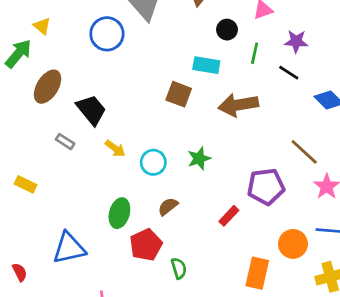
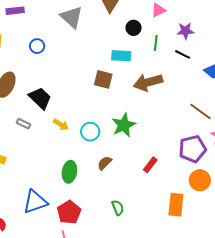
blue circle: (107, 34) -> (37, 46), moved, size x0.6
green star: (199, 158) -> (124, 125), size x1.4
purple pentagon: (266, 187) -> (192, 149), moved
red pentagon: (146, 245) -> (69, 212), moved

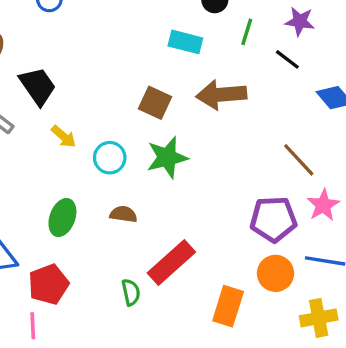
brown square: (103, 79) -> (155, 103), moved
brown semicircle: (105, 163) -> (123, 214), turned 42
red rectangle: (150, 165) -> (171, 262), moved, size x1.8

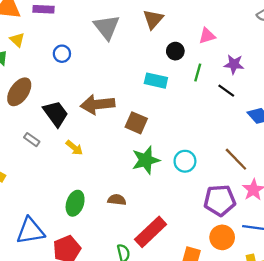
brown arrow: (221, 95) -> (98, 104), moved
cyan circle: (110, 158) -> (185, 161), moved

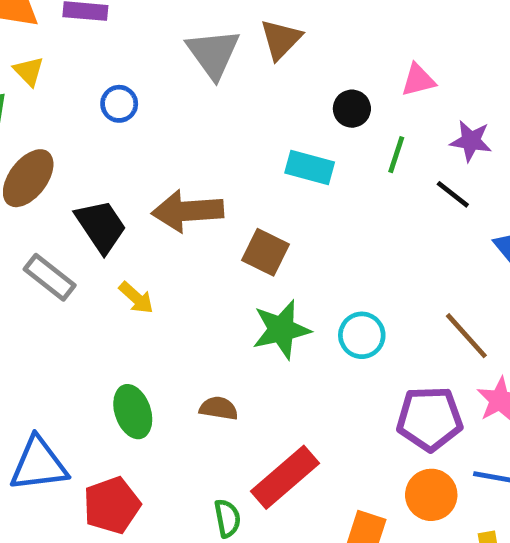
brown triangle: (153, 19) -> (281, 39), moved
gray rectangle: (32, 140) -> (50, 277), size x1.5
green ellipse: (75, 203) -> (133, 412), turned -40

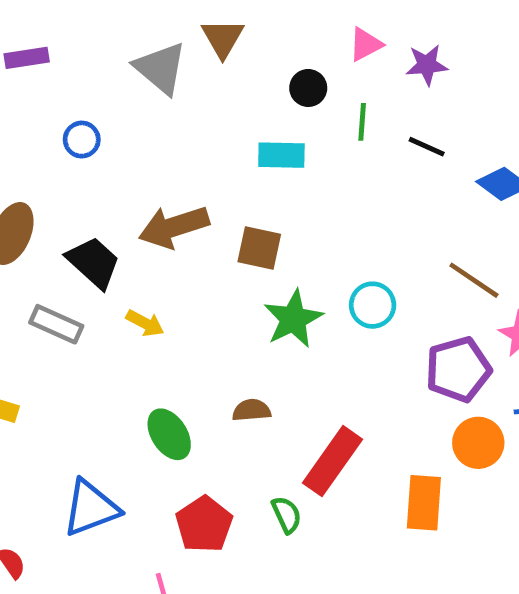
purple star: (471, 141) -> (427, 65), moved
red pentagon: (112, 505) -> (204, 524), moved

